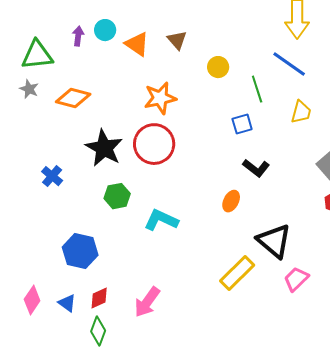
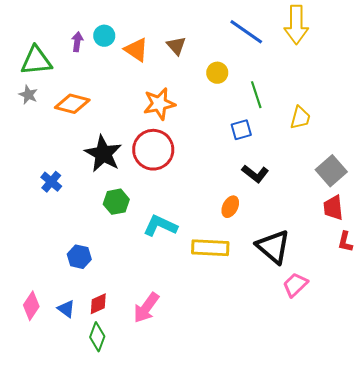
blue line: (289, 64) -> (246, 32), moved
blue hexagon: (80, 251) -> (79, 257), size x0.7
yellow rectangle: (237, 273) -> (210, 248), moved, turned 48

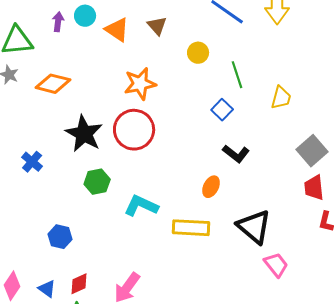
blue square: (241, 130) -> (222, 110), turned -30
pink trapezoid: (295, 285) -> (276, 265), turned 96

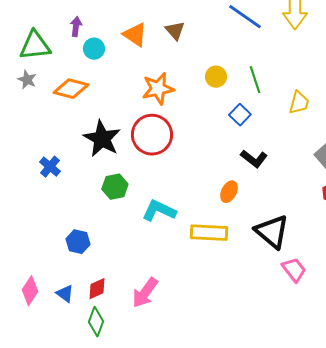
cyan circle: (85, 16) -> (94, 49), moved
yellow circle: (198, 53) -> (216, 77), moved

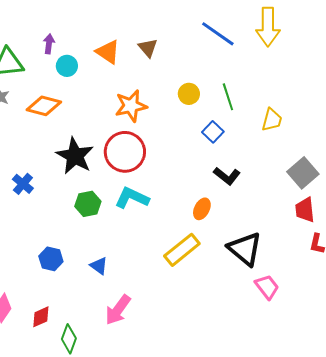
cyan L-shape: (159, 211) -> (132, 198), moved
yellow rectangle: (209, 233) -> (182, 250), turned -42
red diamond: (97, 289) -> (41, 317), moved
blue triangle: (65, 294) -> (99, 266), moved

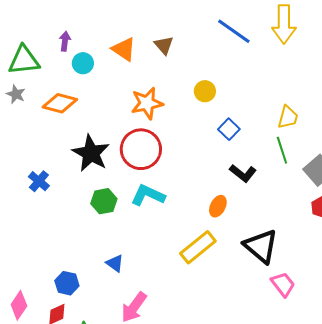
green line: (228, 97) -> (282, 150), moved
blue hexagon: (51, 259) -> (67, 283), moved

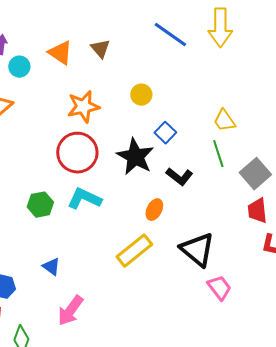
yellow trapezoid: (288, 117) -> (224, 121), turned 130
black star: (91, 153) -> (135, 157), moved

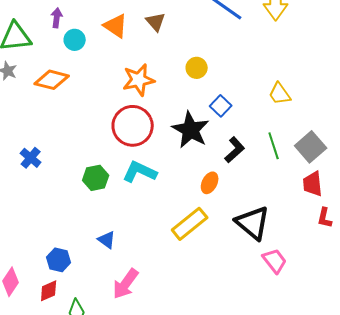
green line: (218, 154) -> (274, 146), moved
black L-shape: (179, 177) -> (235, 150), turned -80

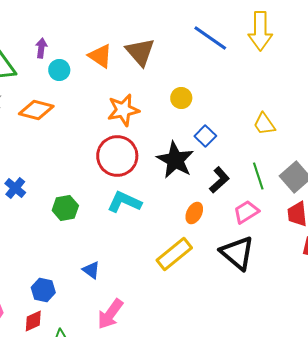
brown triangle: (156, 22) -> (140, 52), size x1.5
green hexagon: (96, 178) -> (65, 208), moved
pink trapezoid: (275, 261) -> (246, 212), moved, turned -84

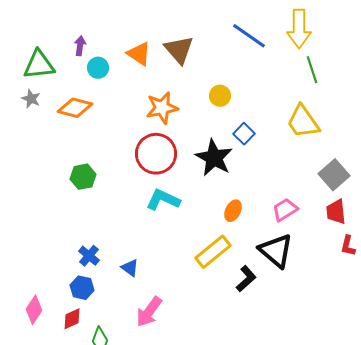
yellow trapezoid: (264, 124) -> (303, 122), size x1.5
green line: (258, 176) -> (312, 70), moved
black L-shape: (219, 180) -> (246, 279), moved
blue cross: (15, 188) -> (89, 256), moved
green hexagon: (65, 208) -> (83, 177), moved

